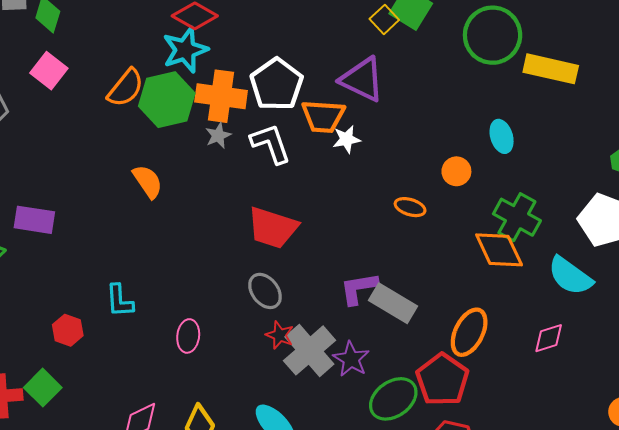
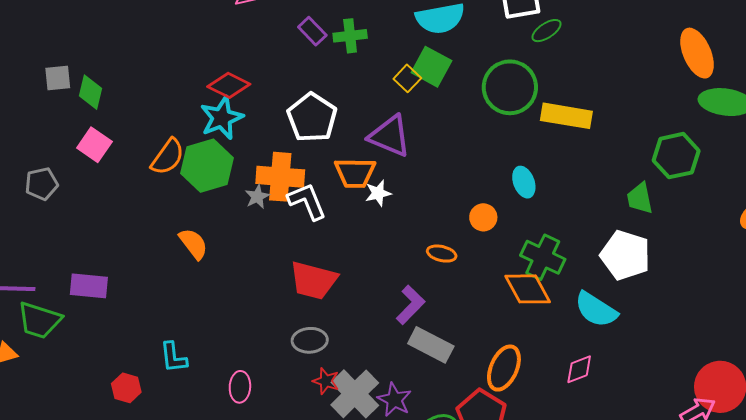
white pentagon: (277, 84) -> (312, 117), moved
orange cross: (221, 96) -> (280, 177), moved
purple L-shape: (359, 288) -> (411, 305), moved, turned 147
gray ellipse: (265, 291) -> (310, 340), turned -52

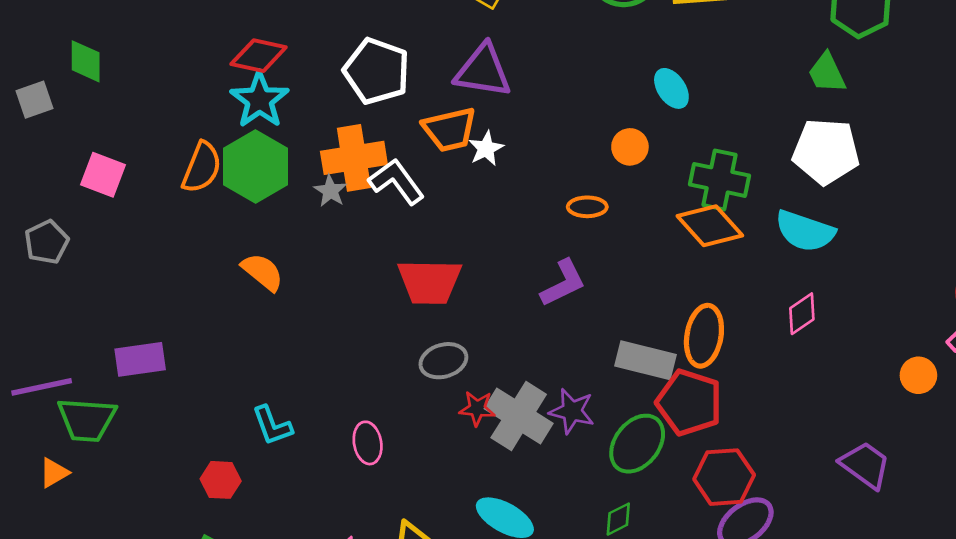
green diamond: (90, 92) -> (86, 61), moved
purple L-shape: (411, 305) -> (563, 283), turned 33
gray rectangle: (431, 345) -> (645, 360), moved

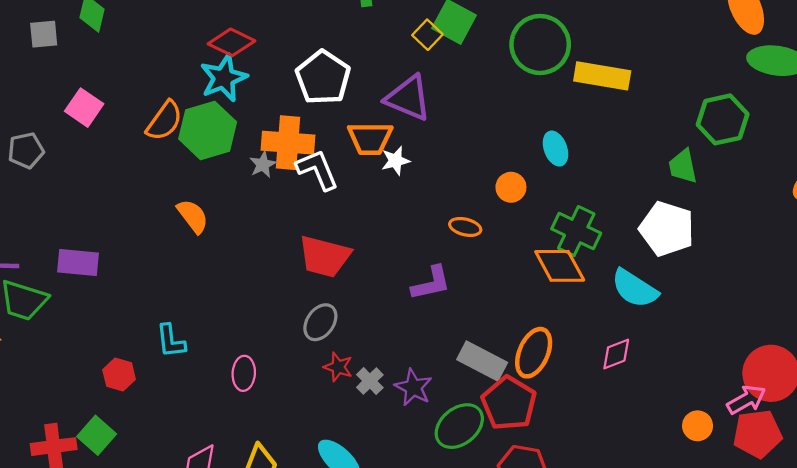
gray ellipse: (443, 361) -> (320, 322), turned -51
gray cross: (519, 416) -> (370, 381), size x0.5

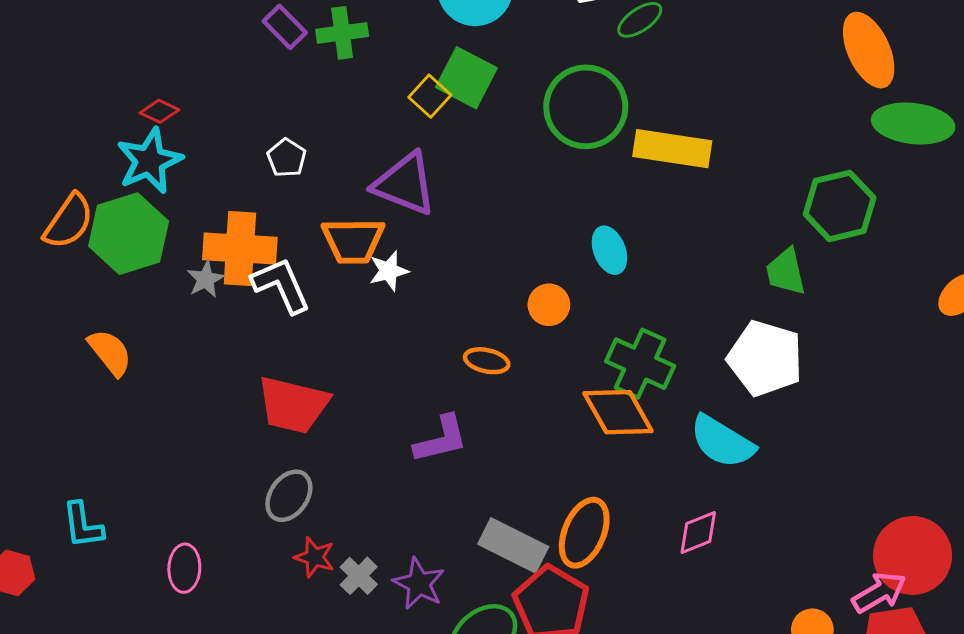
red diamond: (232, 42) -> (159, 111), size x0.6
white pentagon: (323, 78) -> (287, 158), size x0.5

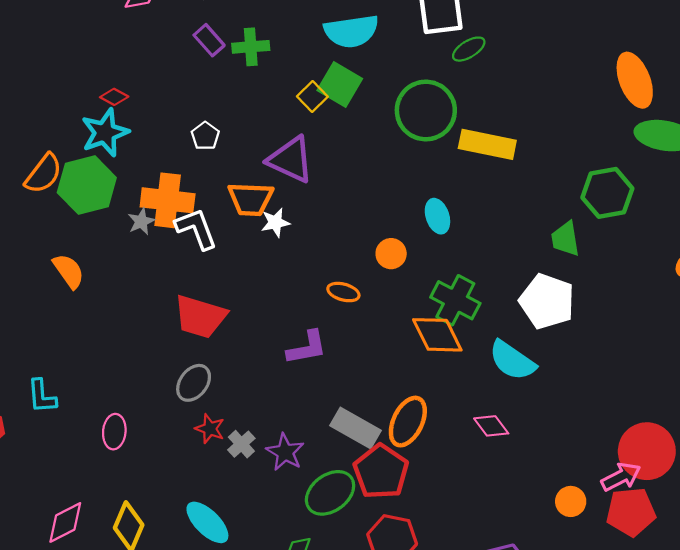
pink diamond: (698, 533) -> (491, 426), turned 72

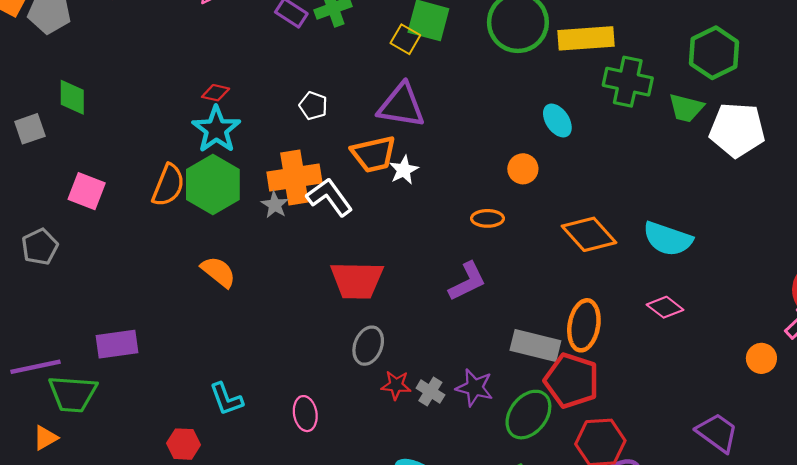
green trapezoid: (565, 239) -> (686, 108), turned -51
green cross: (455, 300) -> (628, 82), moved
white pentagon: (547, 301) -> (737, 130), moved

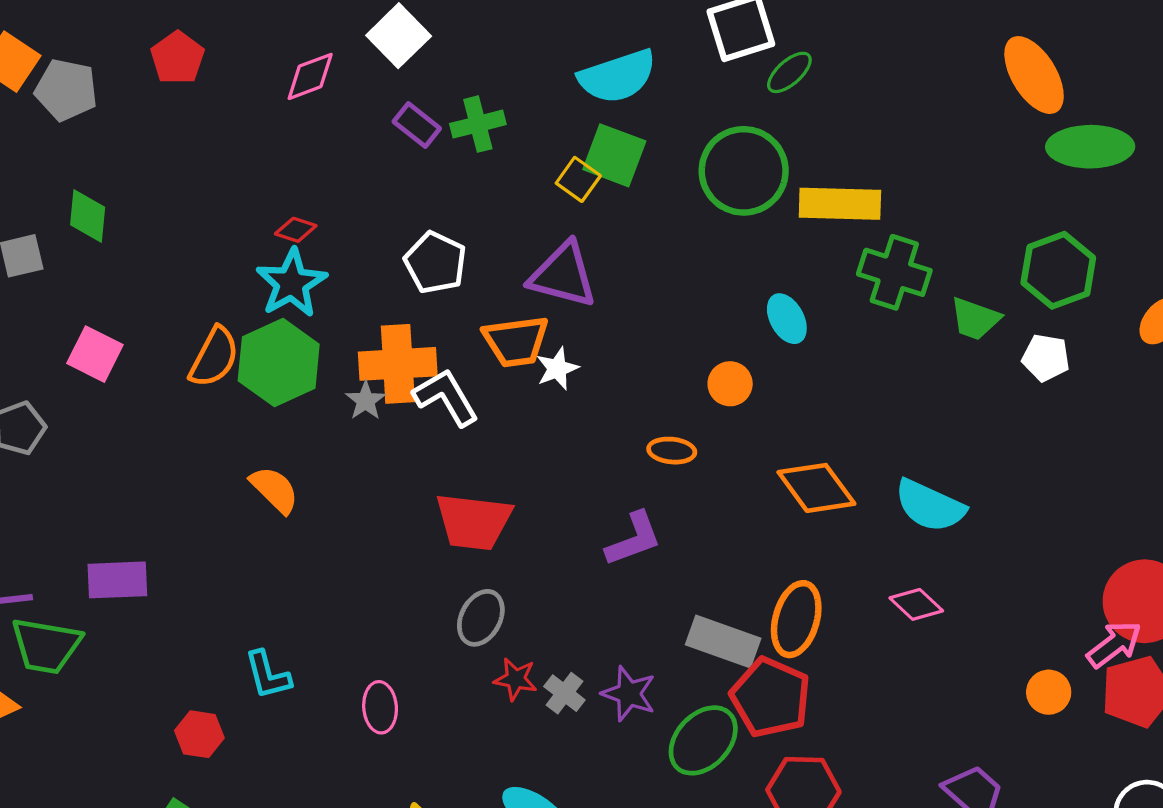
green hexagon: (714, 53) -> (1058, 270), moved
white pentagon: (313, 106) -> (435, 263), size x1.5
white pentagon: (737, 130) -> (1046, 358), size x0.6

